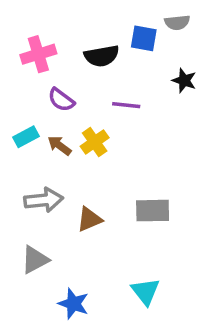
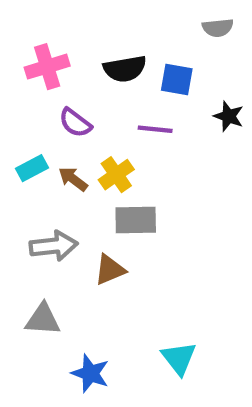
blue square: (144, 38) -> (177, 80), moved
black star: (184, 81) -> (229, 116), moved
gray rectangle: (153, 211) -> (136, 220), moved
gray triangle: (35, 260) -> (43, 319), turned 32

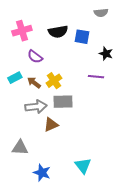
purple line: (155, 129) -> (96, 77), moved
gray arrow: (54, 246) -> (36, 107), moved

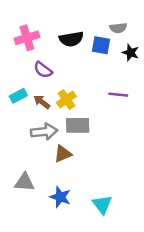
gray semicircle: (101, 13) -> (118, 28), moved
black star: (106, 54) -> (131, 53), moved
blue star: (42, 173) -> (60, 197), moved

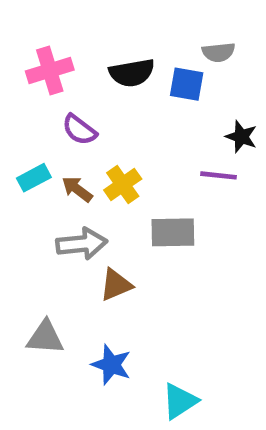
black star: (131, 53) -> (241, 137), moved
gray rectangle: (78, 125) -> (173, 232), moved
cyan triangle: (102, 204) -> (180, 401), moved, turned 35

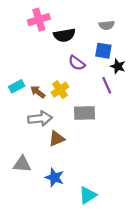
pink cross: (50, 70) -> (39, 20), moved
blue square: (187, 84) -> (103, 51), moved
purple semicircle: (79, 130) -> (77, 63), moved
purple line: (218, 175) -> (107, 85), turned 60

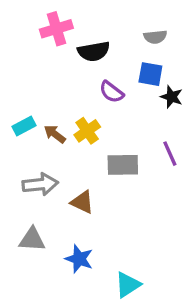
purple line: (107, 85) -> (170, 154), moved
gray arrow: (40, 119) -> (40, 184), moved
brown triangle: (57, 139) -> (82, 202), turned 48

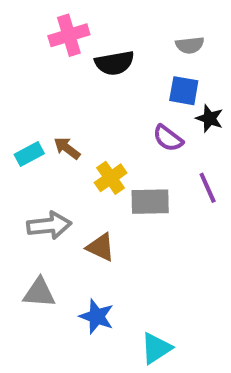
purple semicircle: (112, 92) -> (168, 138), moved
yellow cross: (87, 131) -> (111, 178), moved
brown arrow: (55, 134) -> (67, 148), moved

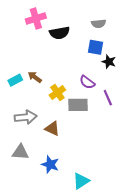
purple semicircle: (168, 138) -> (87, 82), moved

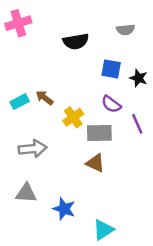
pink cross: (36, 18) -> (18, 23), moved
blue square: (95, 47) -> (111, 69), moved
brown triangle: (52, 128) -> (95, 163), moved

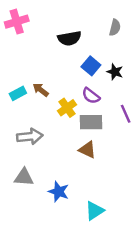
gray semicircle: (126, 30) -> (115, 28), turned -70
blue square: (111, 69) -> (91, 66), moved, turned 30
black star: (139, 78) -> (115, 72), moved
purple semicircle: (111, 104) -> (91, 96), moved

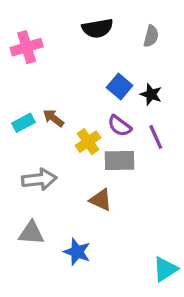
pink cross: (17, 22) -> (27, 47), moved
black semicircle: (69, 38) -> (97, 28), moved
purple line: (126, 114) -> (156, 137), moved
brown triangle: (87, 150) -> (101, 200), moved
cyan triangle: (95, 211) -> (165, 269), moved

